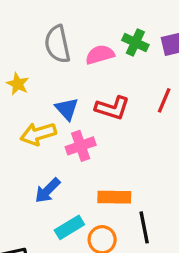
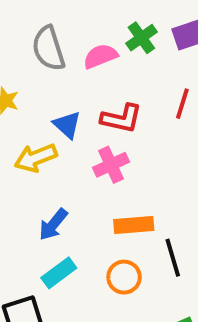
green cross: (135, 43) -> (141, 38), turned 35
pink cross: (81, 146) -> (111, 165), moved
cyan rectangle: (69, 227) -> (59, 273), moved

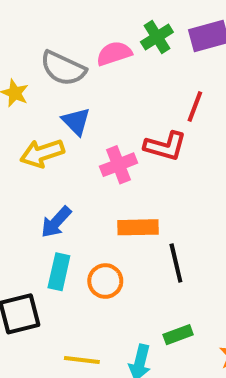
gray semicircle: (49, 48) -> (63, 68), moved, turned -51
red L-shape: (121, 118) -> (165, 146), moved
cyan rectangle: (59, 273) -> (59, 272), turned -44
orange circle: (124, 277) -> (105, 281), moved

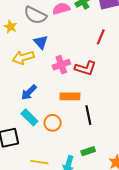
red L-shape: (165, 146) -> (85, 68), moved
cyan rectangle: (59, 272) -> (29, 117), turned -60

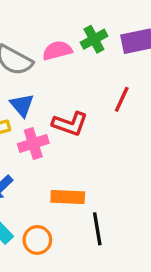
pink cross: (61, 65) -> (33, 143), moved
red L-shape: (85, 68) -> (70, 124), moved

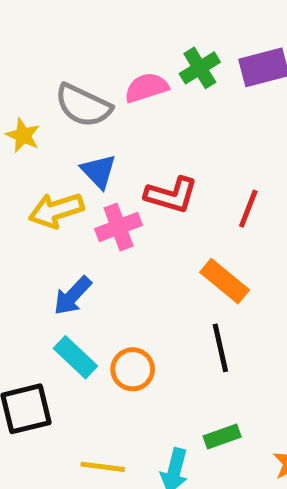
red line: (122, 99) -> (248, 209), moved
orange rectangle: (68, 197) -> (225, 281), moved, turned 40

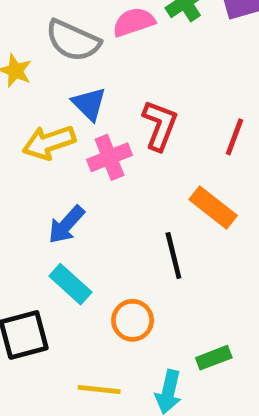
red L-shape: (171, 195) -> (160, 125), turned -84
black line: (220, 348) -> (173, 256), moved
orange circle: (133, 369) -> (133, 320), moved

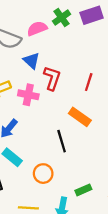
blue triangle: (89, 104) -> (31, 61), moved
pink cross: (109, 157) -> (28, 95), turned 36

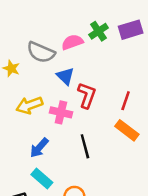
orange rectangle: (80, 117) -> (127, 130), moved
black line: (62, 141) -> (85, 146), moved

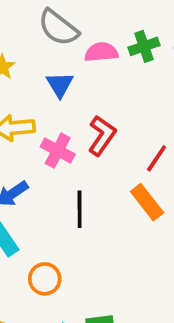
gray semicircle: (41, 52) -> (58, 28), moved
blue triangle: (65, 76) -> (60, 85), moved

